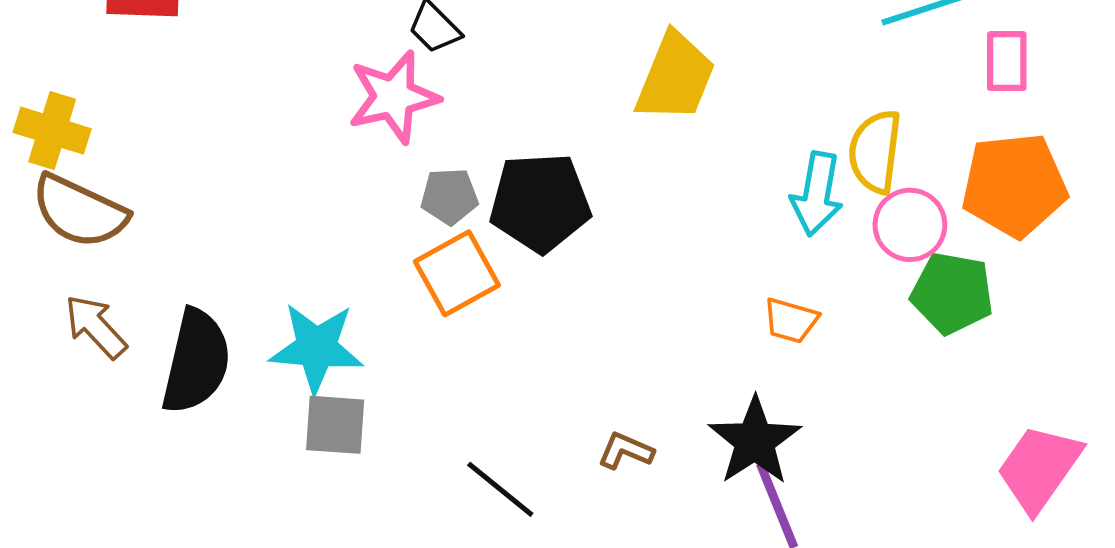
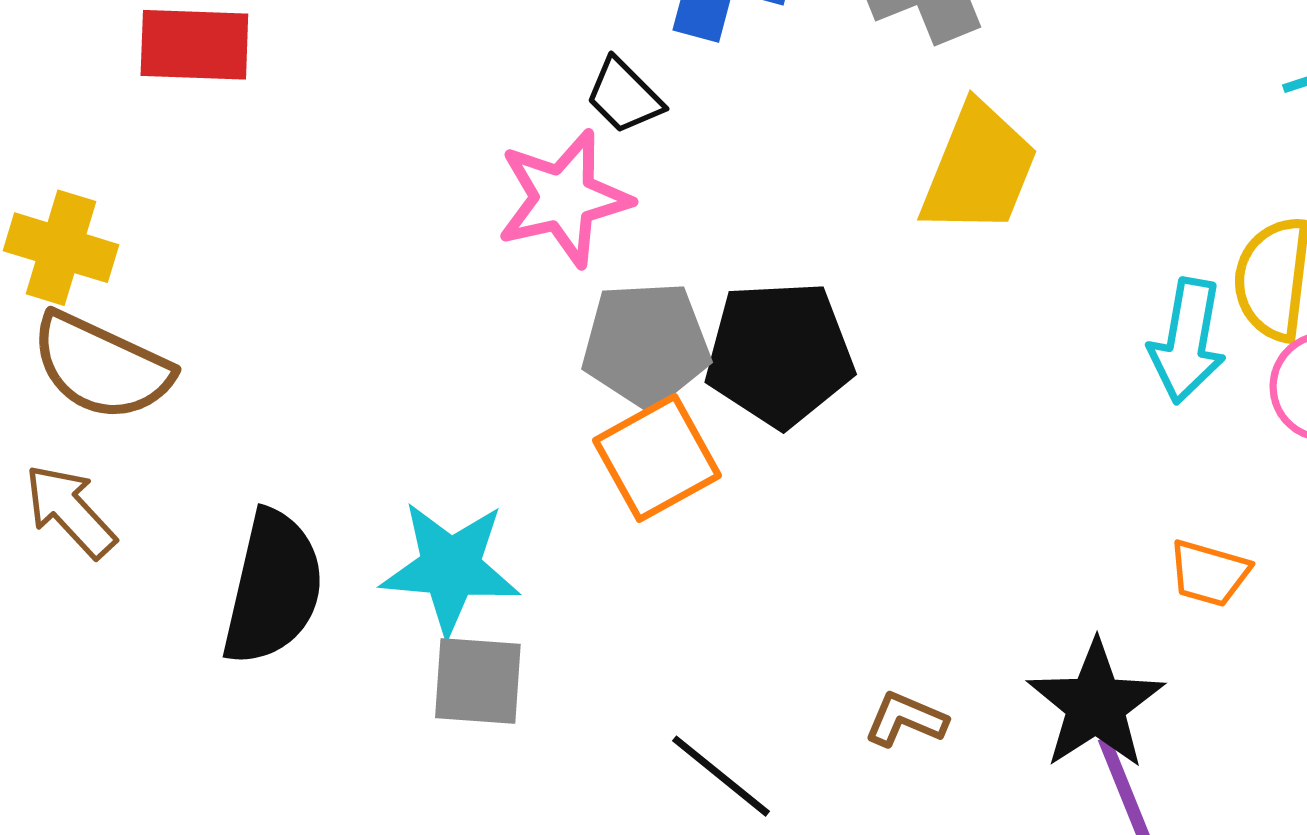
gray pentagon: (449, 196) -> (646, 345), size x1.5
orange trapezoid: (791, 320) -> (1209, 573), moved
brown arrow: (96, 327) -> (70, 511), moved

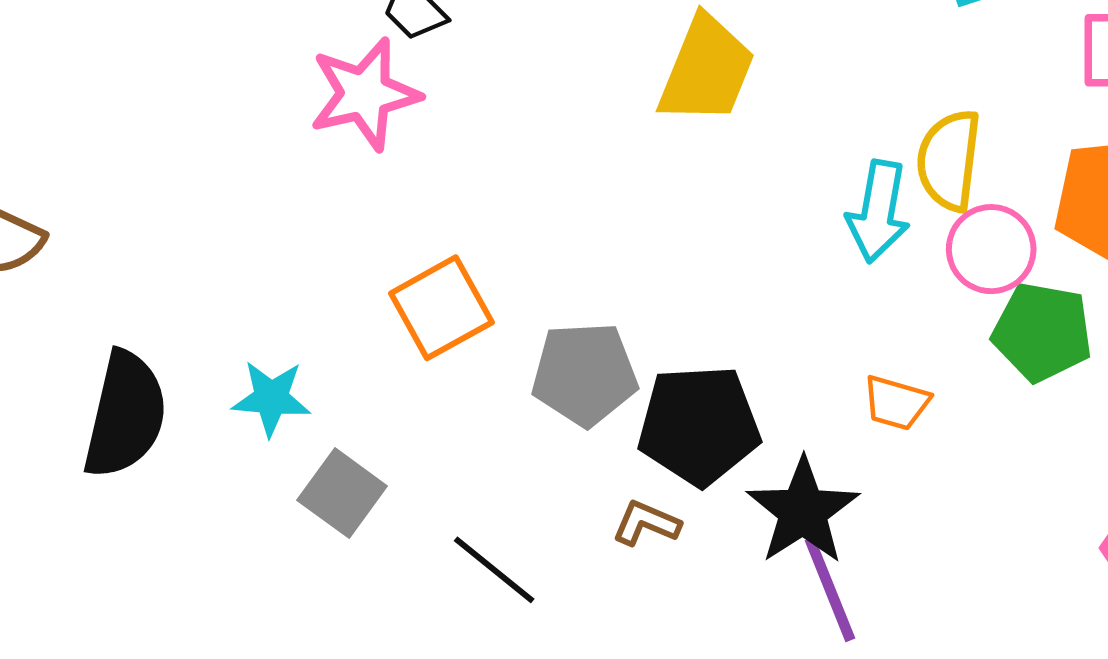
gray pentagon: (646, 345) -> (585, 374), moved
black pentagon: (780, 354) -> (699, 425), moved
cyan star: (450, 568) -> (271, 398), size x0.7
gray square: (478, 681) -> (342, 493), moved, turned 32

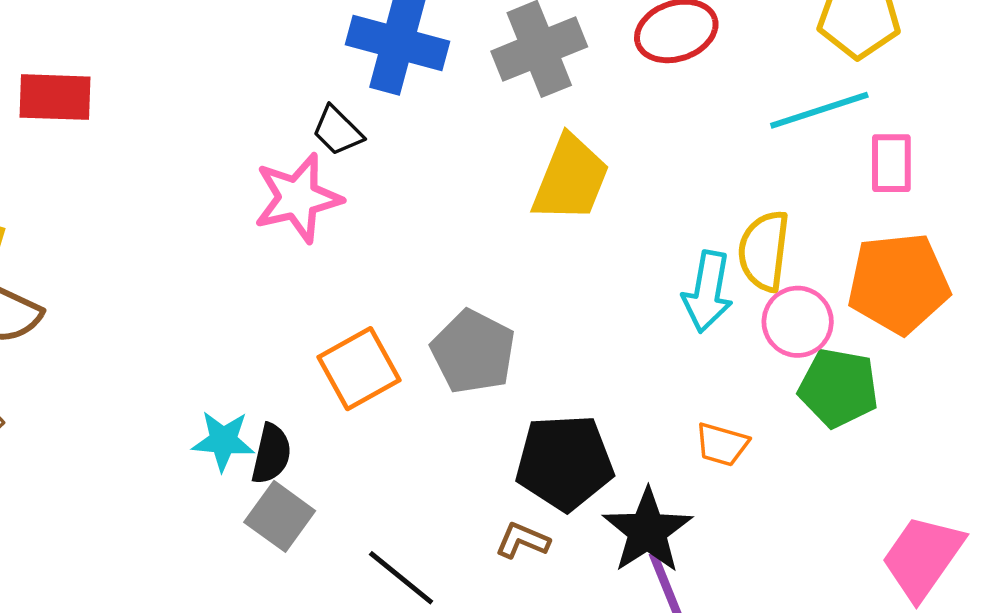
gray pentagon: (585, 374) -> (473, 352), moved, turned 30
black semicircle: (125, 415) -> (271, 454), moved, size x0.6

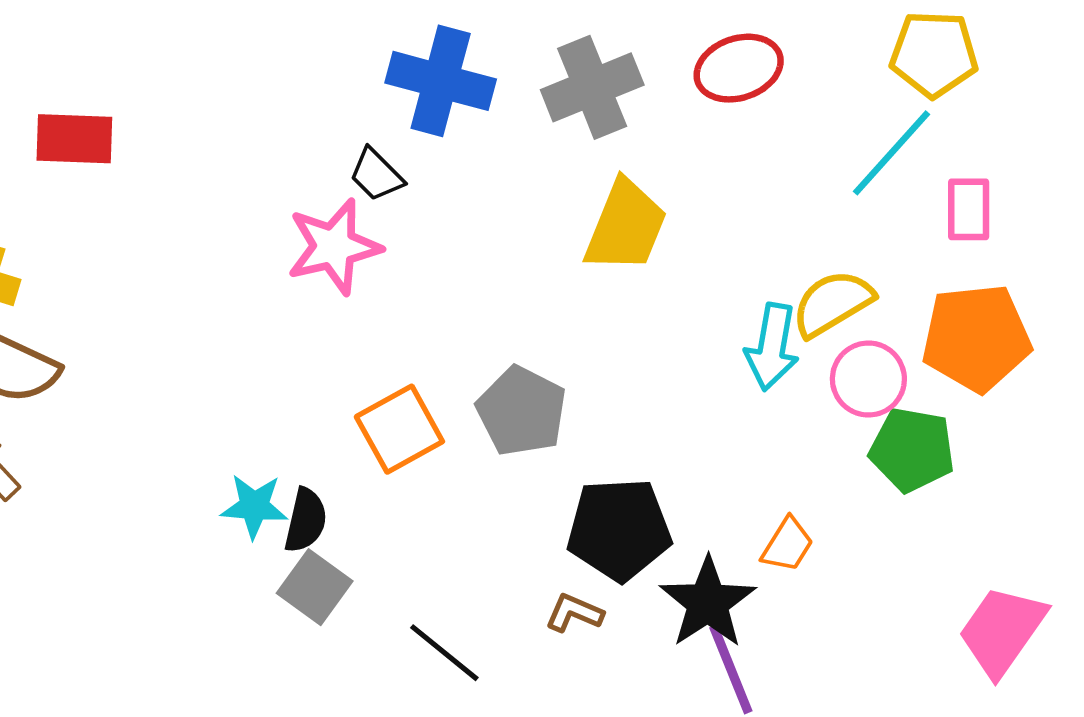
cyan line: (819, 110) -> (892, 153), turned -30
yellow semicircle: (764, 251) -> (832, 303), turned 52
orange trapezoid: (722, 444) -> (787, 545), moved, turned -74

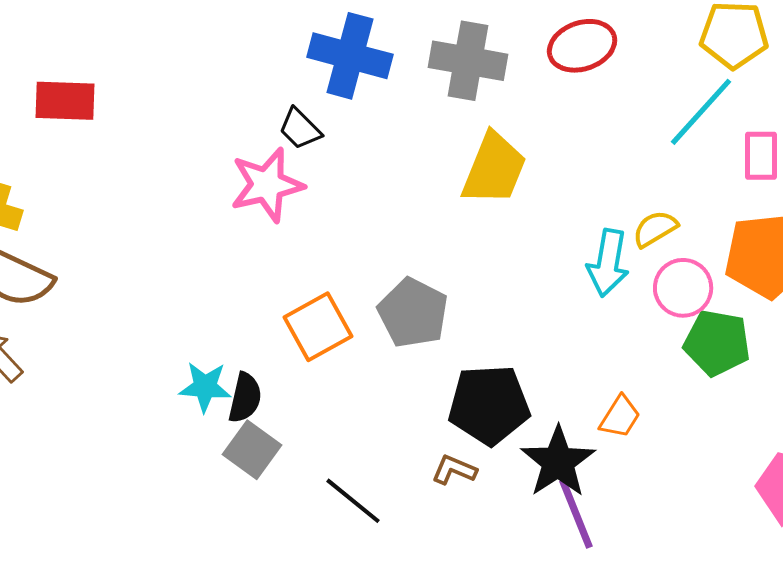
gray cross: (592, 87) -> (468, 61), turned 32
yellow semicircle: (832, 303) -> (655, 229), size x0.7

